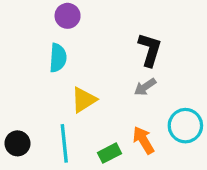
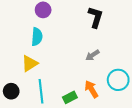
black L-shape: (150, 50) -> (96, 17), moved
yellow triangle: (84, 100) -> (30, 63), moved

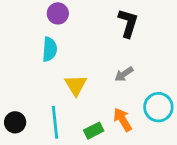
yellow triangle: (30, 63) -> (76, 85), moved, turned -30

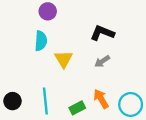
black L-shape: (128, 23) -> (102, 33), moved, turned -85
yellow triangle: (76, 85) -> (64, 59), moved
cyan circle: (158, 107) -> (131, 104), moved

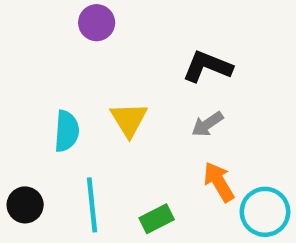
cyan semicircle: (41, 41) -> (67, 131), moved
orange arrow: (101, 99) -> (219, 182), moved

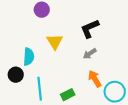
black L-shape: (207, 67) -> (90, 29), turned -45
yellow triangle: (129, 120) -> (55, 42), moved
black circle: (25, 205) -> (16, 75), moved

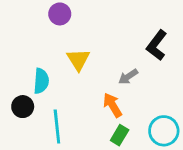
black L-shape: (90, 29) -> (157, 45), moved, turned -30
orange arrow: (95, 79) -> (112, 105), moved
green rectangle: (68, 95) -> (120, 135), moved, turned -32

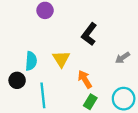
black L-shape: (157, 45) -> (89, 34), moved
yellow triangle: (78, 60) -> (61, 59), moved
gray arrow: (128, 77) -> (122, 58), moved

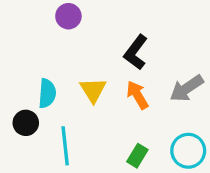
gray arrow: (122, 58) -> (187, 88), size x1.5
orange arrow: (85, 79) -> (137, 95), moved

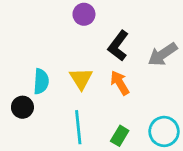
purple circle: (68, 16) -> (84, 14), moved
gray arrow: (187, 88) -> (163, 54), moved
cyan line: (65, 146) -> (78, 127), moved

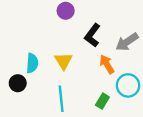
orange arrow: (120, 83) -> (107, 64), moved
cyan circle: (164, 131) -> (128, 85), moved
green rectangle: (120, 136) -> (102, 101), moved

